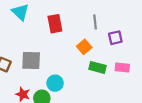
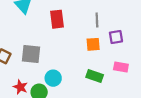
orange square: (84, 47) -> (93, 44), moved, turned 32
green rectangle: (97, 67) -> (95, 76), moved

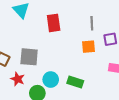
green rectangle: (95, 76) -> (75, 82), moved
red star: (20, 87) -> (18, 79), moved

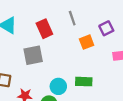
gray line: (92, 23) -> (72, 18), moved
gray square: (29, 57) -> (33, 55), moved

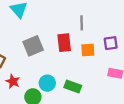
red rectangle: (44, 29) -> (64, 43), moved
gray square: (33, 55) -> (33, 46), turned -30

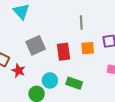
red rectangle: (64, 43) -> (63, 52), moved
red star: (13, 81) -> (18, 71), moved

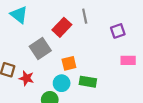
orange square: (88, 48) -> (69, 63), moved
red rectangle: (63, 52) -> (62, 27), moved, turned 60

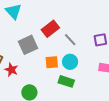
gray line: (85, 16) -> (70, 40), moved, turned -40
cyan circle: (62, 83) -> (70, 62), moved

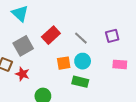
red rectangle: (50, 29) -> (51, 35), moved
gray square: (28, 45) -> (23, 46), moved

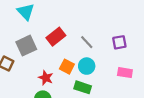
orange square: (64, 63) -> (67, 67), turned 32
red star: (22, 74) -> (46, 78), moved

